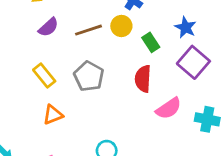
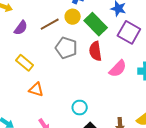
green rectangle: (151, 42) -> (96, 24), size x1.6
gray pentagon: (89, 76) -> (66, 48), moved
orange triangle: (53, 115) -> (36, 89), turned 49

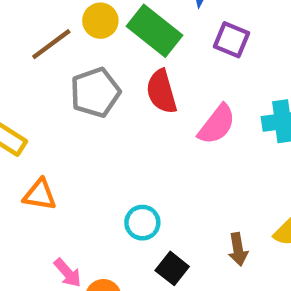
purple square: (129, 32) -> (231, 40), size x0.7
gray pentagon: (66, 48) -> (95, 92), turned -30

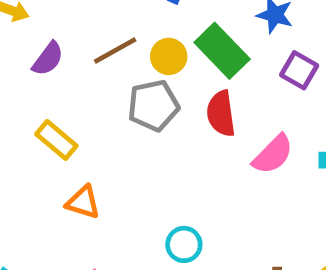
yellow circle: (100, 21) -> (169, 56), moved

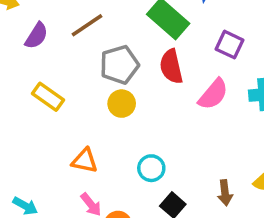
yellow circle: (169, 56) -> (122, 104), moved
purple square: (299, 70) -> (229, 45), moved
orange triangle: (83, 202) -> (85, 161), moved

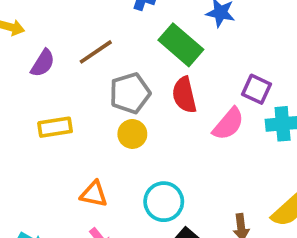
purple square: (229, 45) -> (257, 89), moved
yellow rectangle: (48, 97) -> (55, 127), turned -44
cyan circle: (151, 168) -> (164, 202), size x1.4

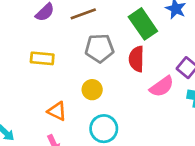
yellow circle: (132, 134) -> (92, 90), moved

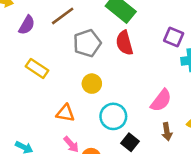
yellow rectangle: (42, 58) -> (37, 68), turned 45
pink semicircle: (162, 87) -> (161, 100), moved

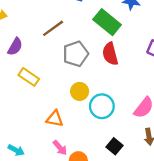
purple semicircle: (27, 25) -> (15, 47), moved
cyan circle: (113, 116) -> (102, 106), moved

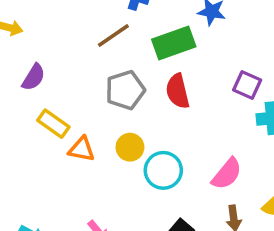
green rectangle: (107, 22) -> (174, 43), turned -60
brown line: (53, 28) -> (113, 36), moved
orange triangle: (55, 119) -> (82, 149), moved

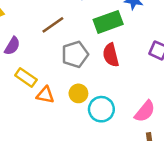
brown line: (113, 36) -> (53, 25), moved

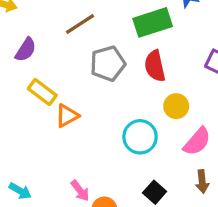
yellow circle: (78, 93) -> (176, 106), moved
orange triangle: (45, 95) -> (67, 116), turned -42

